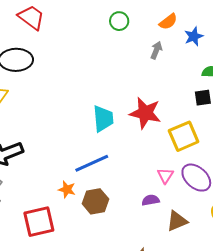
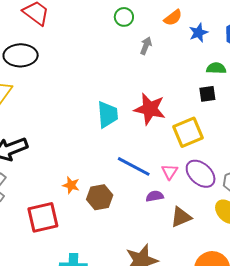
gray arrow: (156, 50) -> (146, 46), moved
blue line: (92, 163) -> (134, 166), moved, turned 52

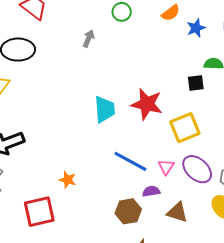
gray arrow: (146, 46) -> (89, 39), moved
black square: (207, 94) -> (196, 83), moved
brown hexagon: (100, 197) -> (128, 211), moved
brown triangle: (181, 217) -> (177, 212), turned 40

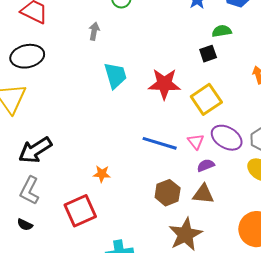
cyan trapezoid: (105, 109) -> (115, 75), moved
purple semicircle: (151, 191) -> (206, 165), moved
brown triangle: (177, 212) -> (203, 194), moved

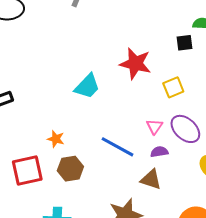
cyan trapezoid: (115, 75) -> (87, 86), moved, turned 48
yellow square: (206, 99) -> (173, 87), size x0.7
blue line: (160, 143) -> (117, 147), moved
brown hexagon: (168, 193) -> (70, 169), moved

